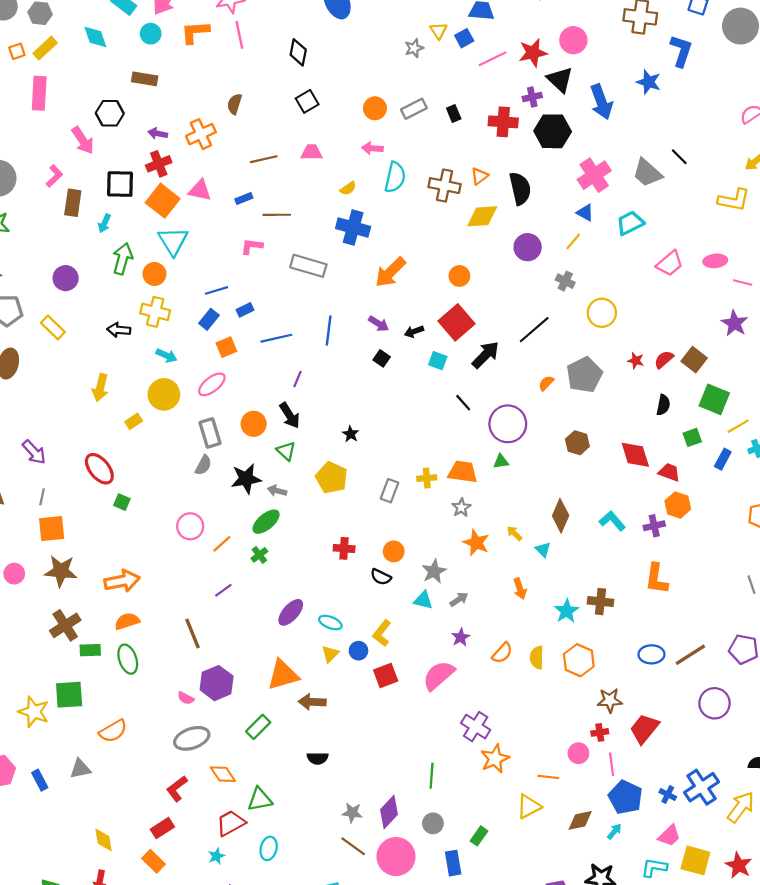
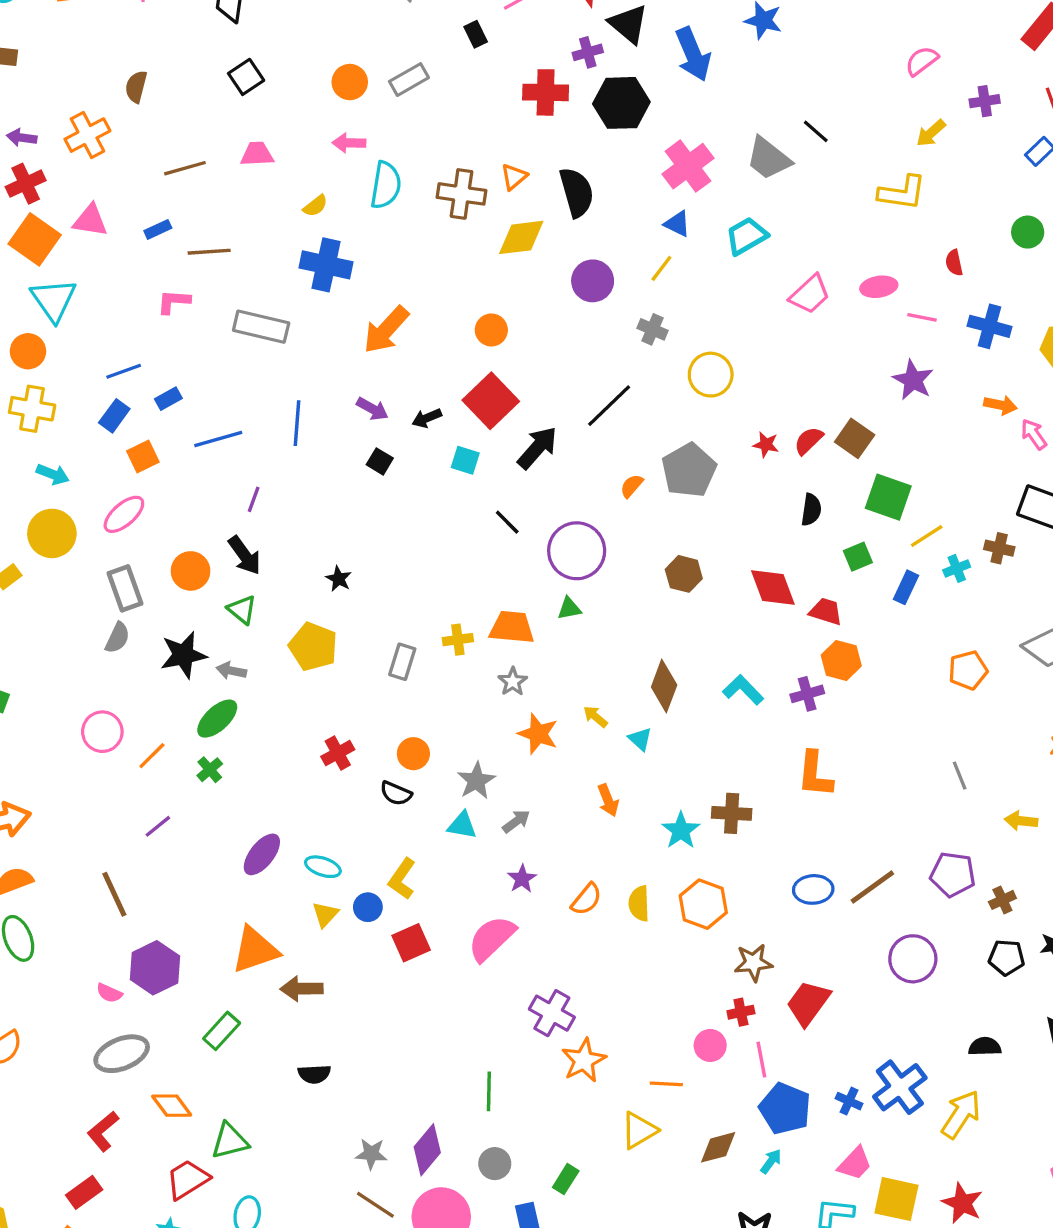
black rectangle: (454, 113) -> (476, 34), moved
red cross: (344, 548) -> (338, 753), turned -30

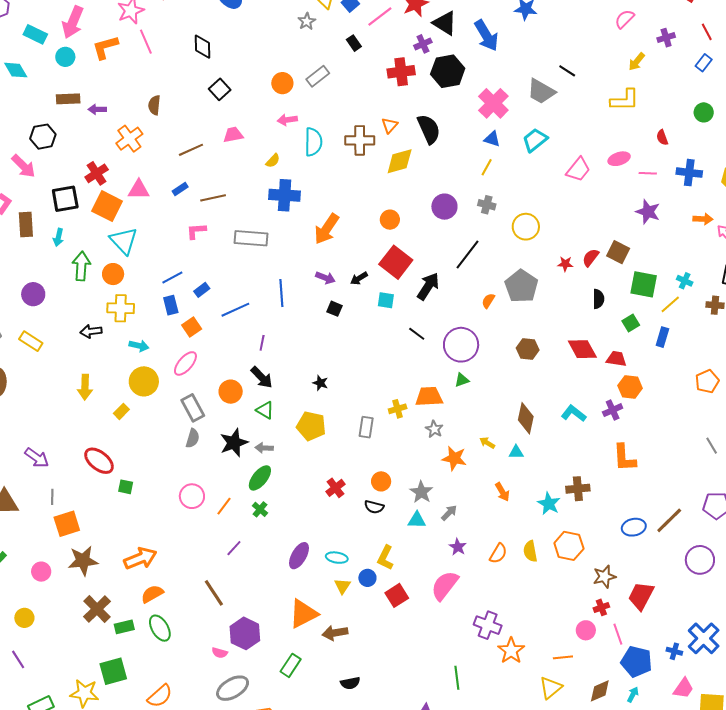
purple arrow: (22, 138) -> (97, 109), moved
purple circle: (593, 281) -> (444, 207), moved
blue rectangle: (114, 416) -> (171, 305), turned -42
cyan cross: (957, 568) -> (685, 281), moved, turned -35
cyan triangle: (640, 739) -> (516, 452), turned -35

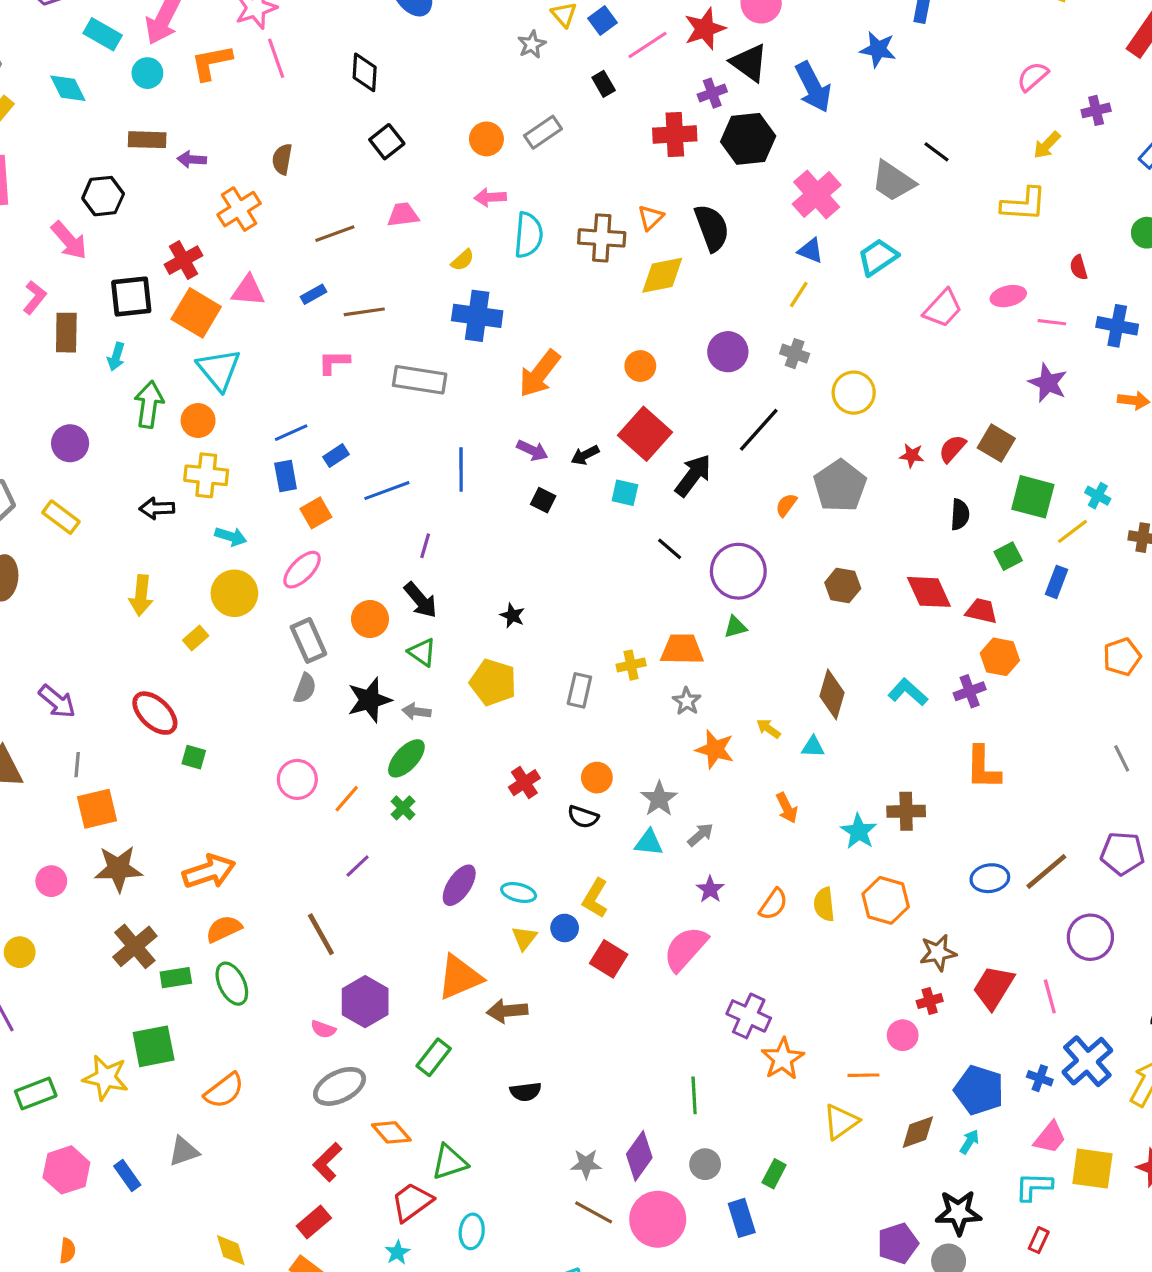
red square: (397, 595) -> (609, 959), turned -30
pink line: (618, 634) -> (1050, 996), moved

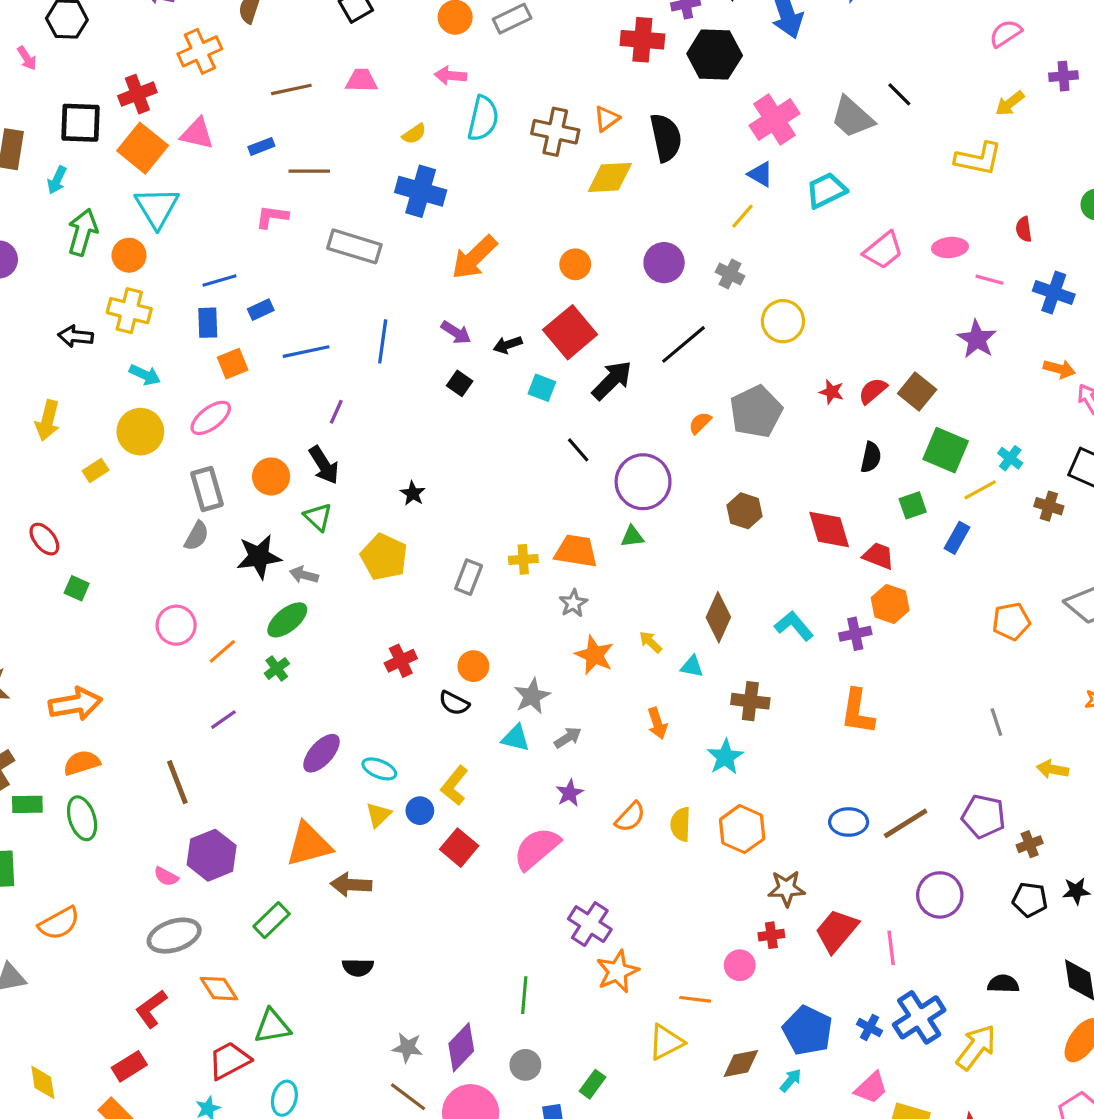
pink arrow: (69, 240) -> (27, 58), size x0.6
red ellipse: (155, 713) -> (44, 539), size x0.7
brown cross: (906, 811) -> (750, 701), moved

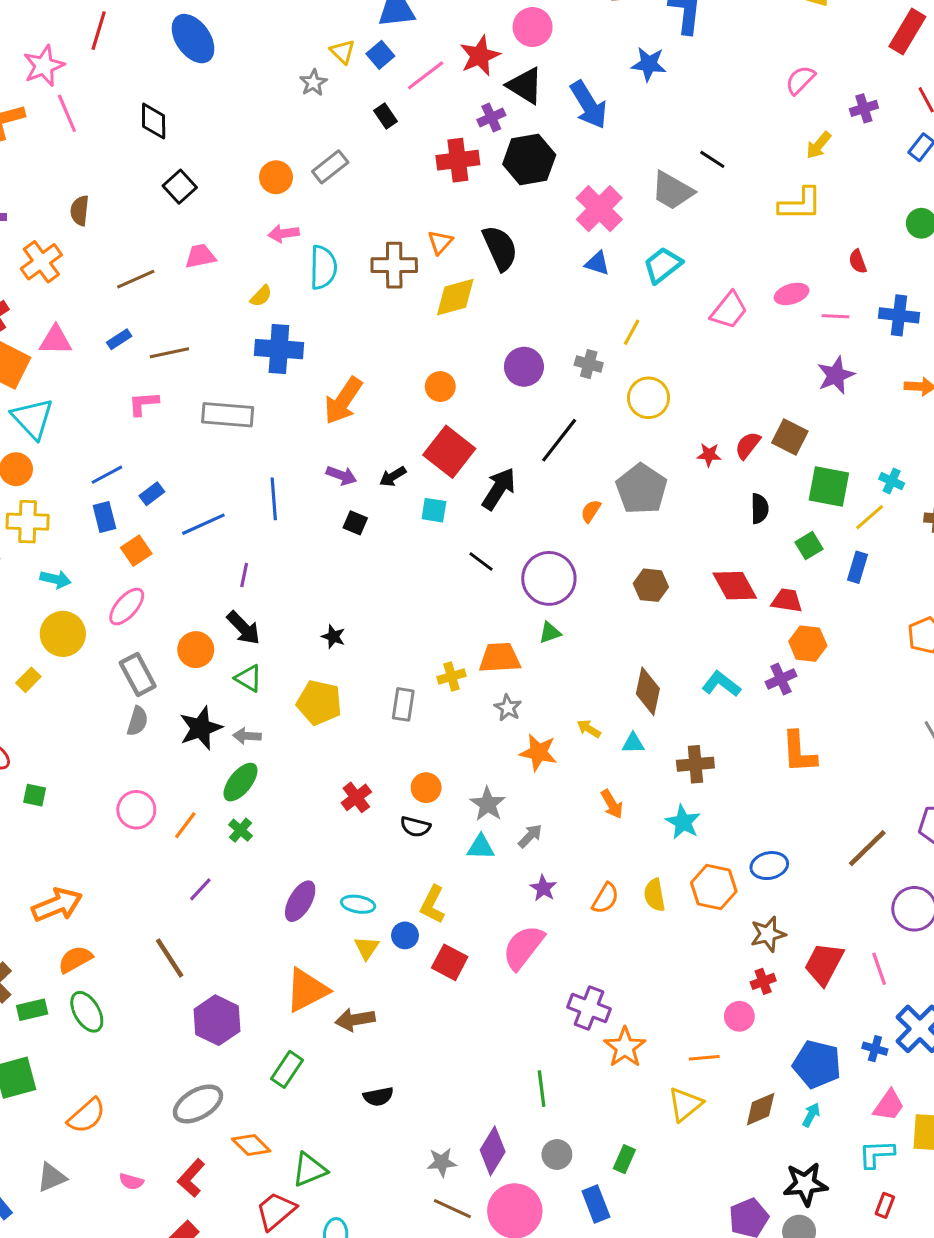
yellow line: (743, 216) -> (632, 332), moved
purple star: (977, 339) -> (836, 375), turned 30
blue ellipse: (849, 822) -> (769, 866), moved
pink semicircle: (166, 877) -> (131, 1181), moved

